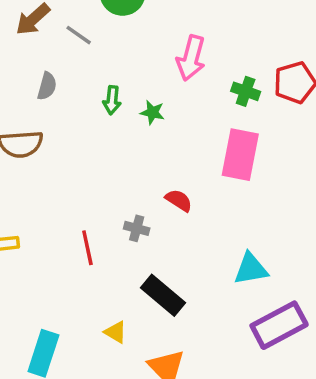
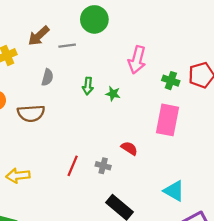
gray line: (79, 35) -> (67, 46), turned -42
red line: (87, 248) -> (73, 166), moved, turned 35
cyan triangle: (251, 269) -> (174, 191), turned 40

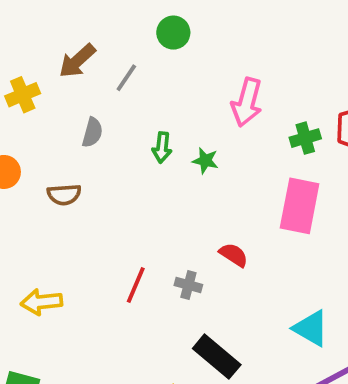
green circle: (94, 19) -> (173, 33), size x0.7
gray line: (67, 46) -> (126, 78), turned -49
green cross: (171, 81) -> (305, 138), turned -35
brown semicircle: (31, 113) -> (64, 195), size x0.7

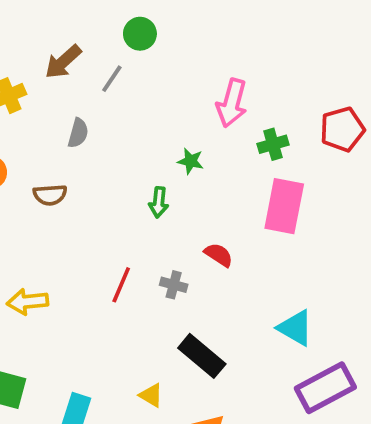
green circle: (173, 33) -> (140, 34), moved
green cross: (305, 138) -> (273, 144), moved
green arrow: (162, 147) -> (159, 202), moved

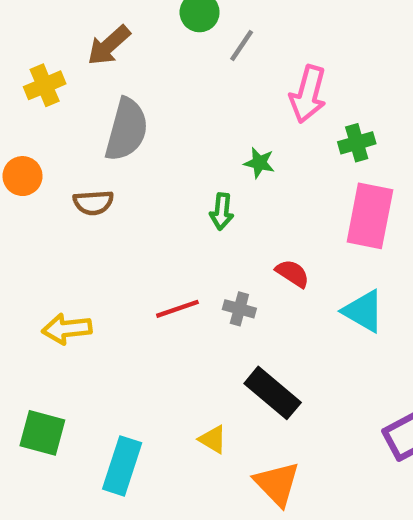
gray line: (112, 79) -> (242, 45), moved
gray semicircle: (78, 133) -> (127, 130), size x1.8
red line: (121, 285) -> (177, 309), turned 48
cyan triangle: (295, 328) -> (363, 311), moved

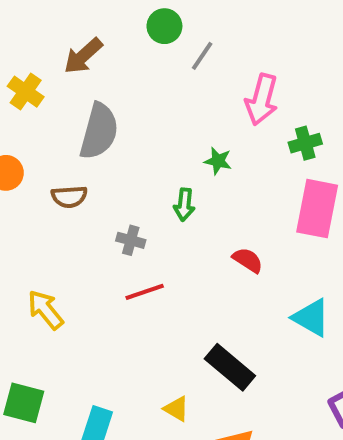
yellow cross: (45, 85) -> (26, 92), turned -32
gray cross: (239, 309) -> (131, 240), moved
cyan triangle: (363, 311) -> (311, 318), moved
yellow arrow: (67, 329) -> (45, 310), turned 57

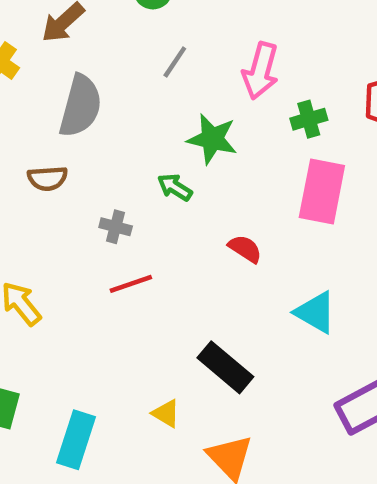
gray line: (202, 56) -> (175, 62), moved
green star: (218, 161) -> (212, 139), size x1.6
green arrow: (184, 205) -> (175, 187), turned 116

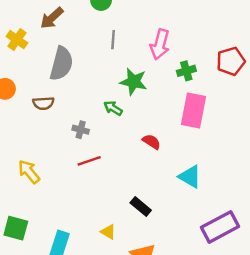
gray line: (175, 62) -> (113, 40), turned -30
black rectangle: (225, 367) -> (141, 207), size x0.7

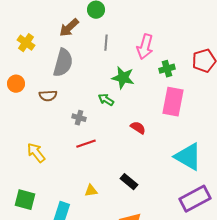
brown arrow: (52, 18) -> (69, 28), moved
cyan triangle: (190, 177) -> (188, 157), moved, size x1.4
yellow triangle: (108, 232) -> (91, 191), moved, turned -40

